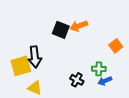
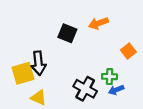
orange arrow: (79, 26) -> (98, 23), moved
black cross: (77, 80) -> (85, 89), size x1.5

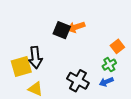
orange arrow: (98, 23) -> (76, 27), moved
green cross: (110, 77) -> (109, 65), moved, turned -32

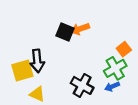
green cross: (109, 65) -> (115, 68), size x1.5

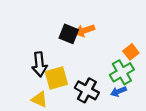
yellow square: (22, 71) -> (56, 78), moved

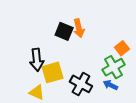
orange arrow: (85, 30) -> (79, 28), turned -84
blue arrow: (118, 91) -> (110, 85), turned 48

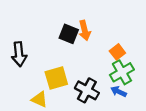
orange square: (122, 48) -> (117, 52), moved
black arrow: (37, 60) -> (19, 54), moved

